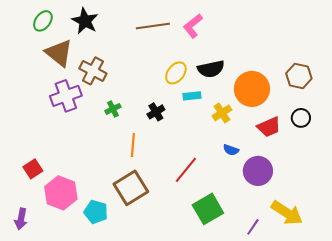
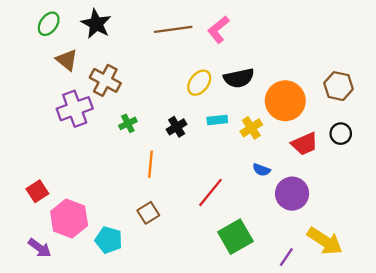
brown triangle: (59, 53) -> (67, 60), size x0.7
cyan rectangle: (192, 96) -> (217, 120), moved
brown square: (131, 188) -> (148, 213), size x0.6
purple arrow: (21, 219) -> (40, 248), moved, turned -65

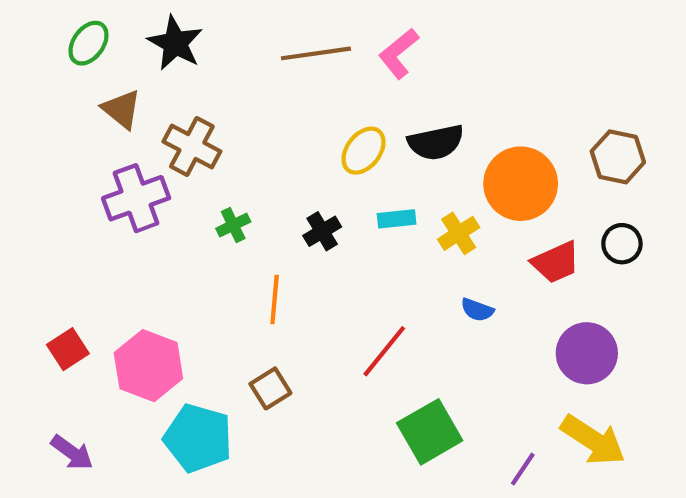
purple circle: (292, 194) -> (587, 353), moved
pink hexagon: (69, 218) -> (148, 366), moved
cyan pentagon: (109, 240) -> (198, 438), size x1.4

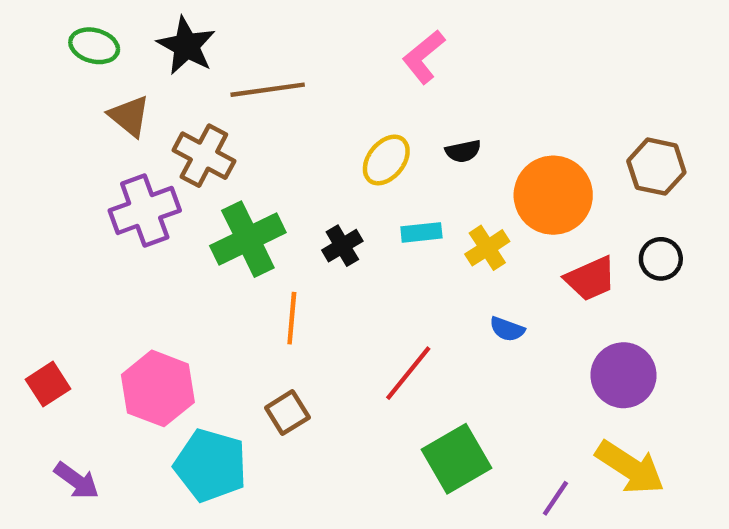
green ellipse: (88, 43) -> (94, 46), turned 69
brown line: (316, 53) -> (268, 90), moved
black semicircle: (436, 142) -> (463, 151), size x0.6
green cross: (233, 225) -> (248, 239), size x2.0
red square: (68, 349) -> (48, 384), moved

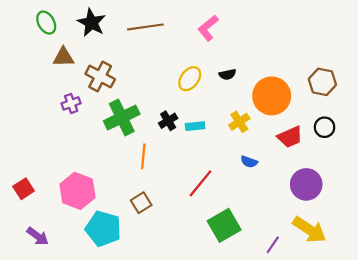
green ellipse: (94, 46) -> (46, 23), turned 45
brown line: (268, 90) -> (145, 27), moved
brown triangle: (129, 116) -> (63, 57), turned -40
purple cross: (145, 211) -> (71, 103), size x0.6
cyan rectangle: (421, 232) -> (195, 126), moved

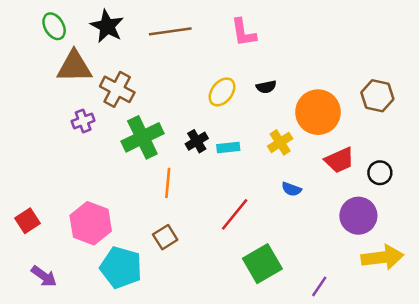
pink L-shape: (208, 28) -> (243, 33), turned -60
brown triangle: (63, 57) -> (74, 67), size x1.4
black circle: (325, 127) -> (380, 173), moved
yellow arrow: (309, 230) -> (382, 257), moved, turned -40

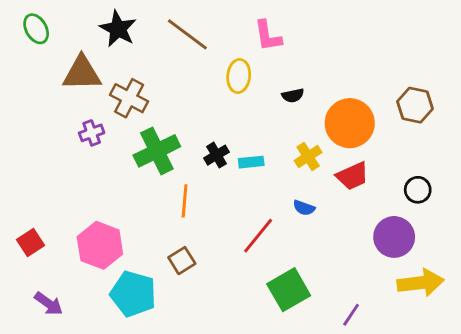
green ellipse: (54, 26) -> (36, 29), moved
brown line: (170, 31) -> (187, 34), turned 45
yellow ellipse: (222, 92) -> (239, 76), moved, turned -32
red trapezoid: (339, 160) -> (353, 176), moved
blue semicircle: (291, 189) -> (304, 208), moved

